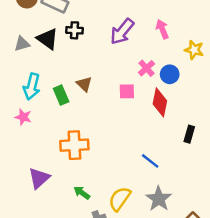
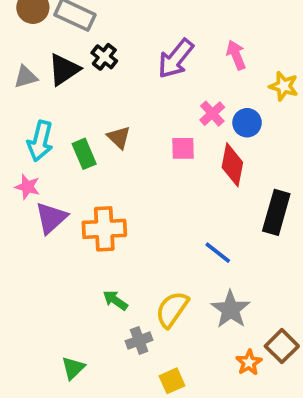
black cross: (74, 30) -> (104, 57), turned 35
black triangle: (48, 39) -> (64, 70), turned 50
black rectangle: (189, 134) -> (276, 212), size x1.6
purple triangle: (39, 178) -> (51, 218), moved

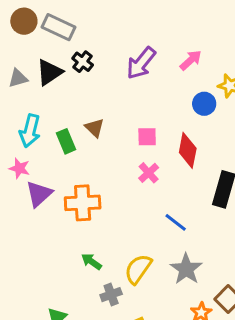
pink arrow: (236, 55) -> (191, 60), turned 70
pink cross: (212, 114) -> (149, 173), moved
blue circle: (247, 123) -> (204, 104), moved

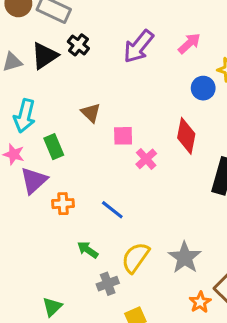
pink square: (147, 137) -> (123, 136), moved
green rectangle: (66, 141) -> (54, 147), moved
orange cross: (83, 203) -> (63, 204), moved, size x0.6
blue line: (176, 222) -> (112, 210), moved

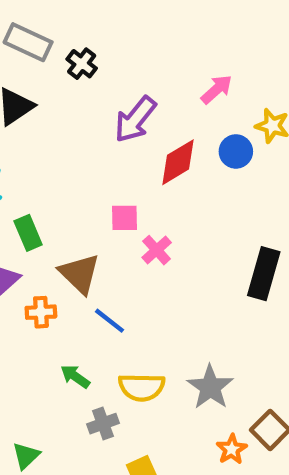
black cross: (78, 45) -> (82, 64), moved
purple arrow: (138, 46) -> (135, 119), moved
brown triangle: (91, 113) -> (79, 274), moved, size x1.5
red diamond: (186, 136) -> (178, 162), moved, turned 48
yellow semicircle: (135, 258) -> (142, 387), turned -124

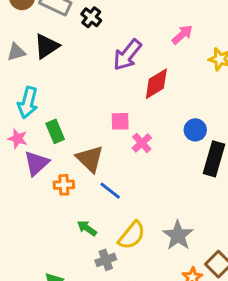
blue circle: (236, 151) -> (195, 130), moved
yellow semicircle: (142, 387) -> (132, 235), turned -52

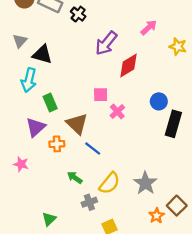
black triangle: (47, 46) -> (42, 54), moved, turned 50
gray triangle: (16, 52) -> (20, 41), turned -32
pink star: (18, 139) -> (21, 164), moved

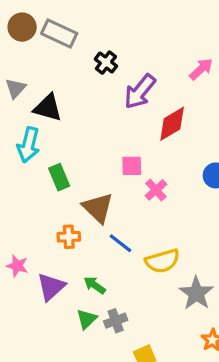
black cross: (78, 14) -> (106, 63), moved
purple triangle: (36, 127) -> (51, 287), moved
yellow semicircle: (110, 183) -> (162, 261), moved, turned 35
green triangle: (49, 219) -> (87, 319), moved

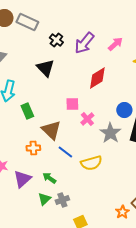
purple arrow: (140, 92) -> (84, 43), moved
black triangle: (48, 108) -> (45, 68), moved, turned 30
gray star: (196, 293) -> (110, 133), moved

